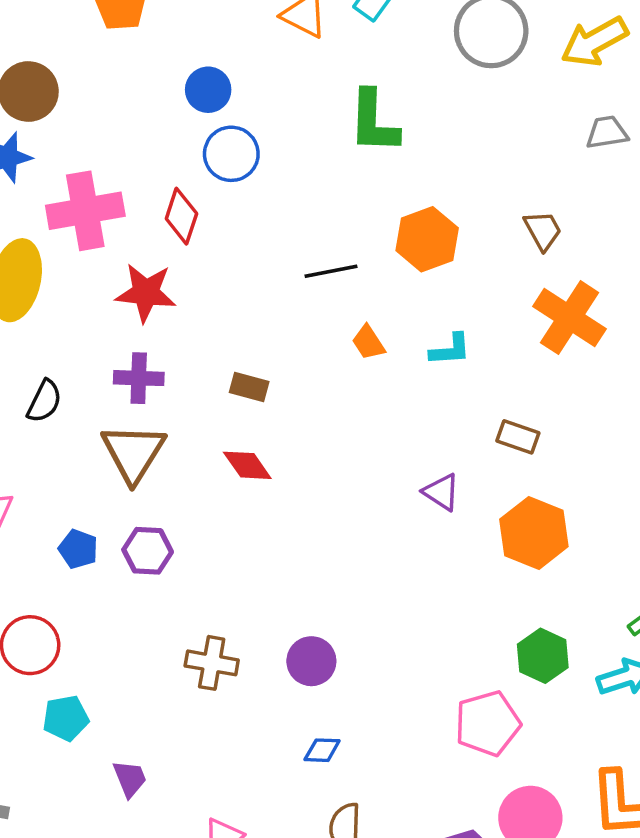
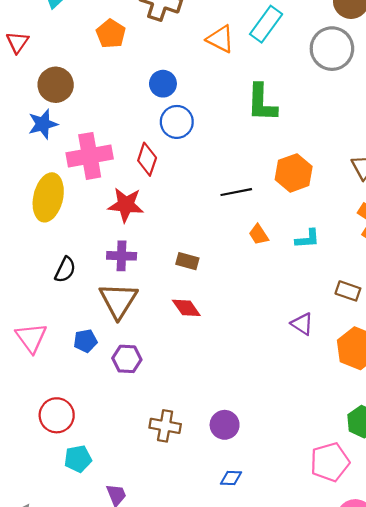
blue pentagon: (78, 549) -> (85, 341), moved, turned -30

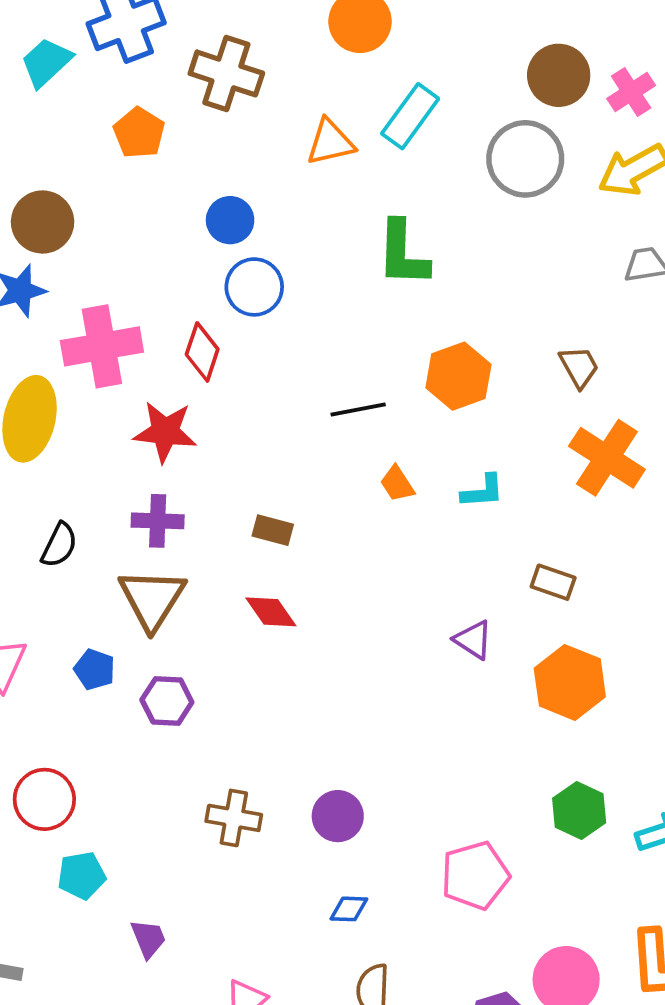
orange triangle: (220, 39) -> (330, 142), turned -40
blue pentagon: (85, 341) -> (95, 669), turned 30
pink pentagon: (330, 462) -> (475, 876), moved

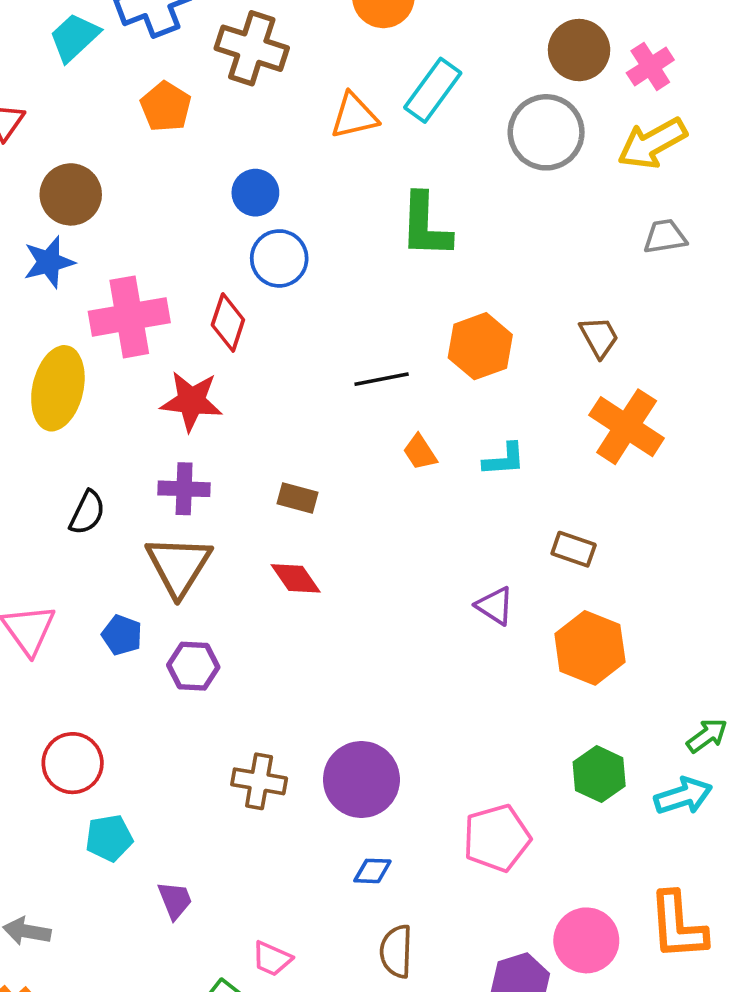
purple circle: (338, 816) -> (361, 780), size x1.5

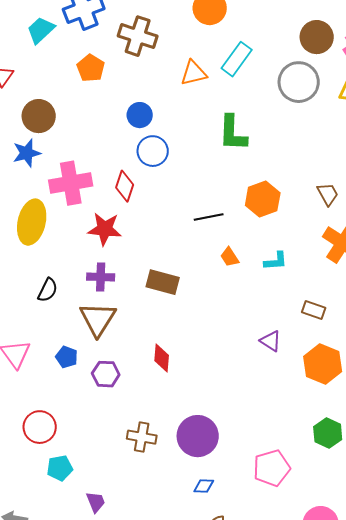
brown rectangle: (297, 498) -> (163, 282), size x1.5
red diamond: (296, 578) -> (162, 358), moved, turned 40

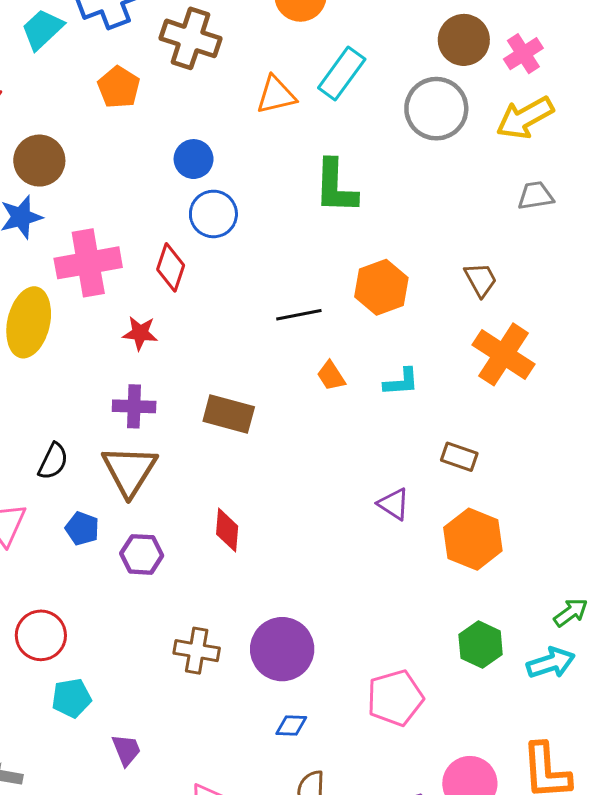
red star: (105, 229) -> (140, 333), size x0.7
black semicircle: (48, 290) -> (53, 461), moved

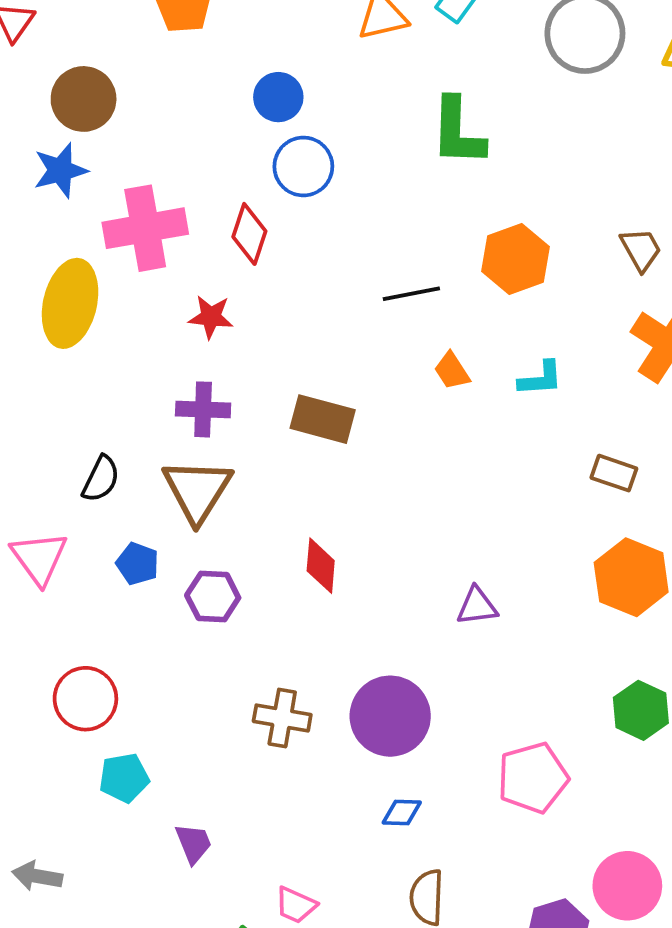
purple triangle: (394, 504) -> (477, 606), moved, turned -40

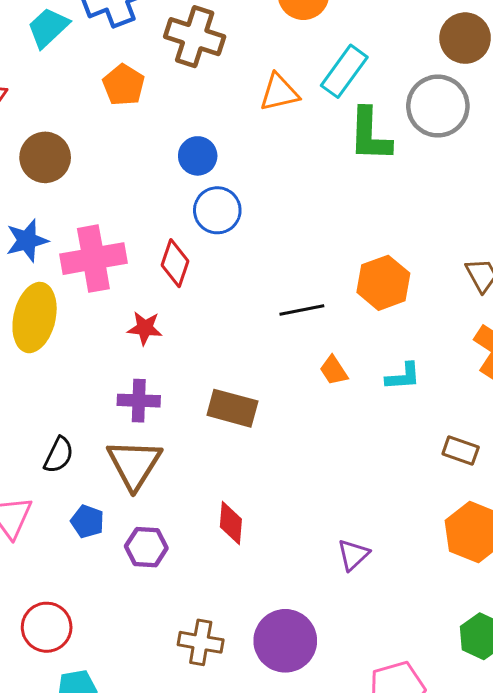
green L-shape: (458, 132) -> (370, 135), moved
blue star: (60, 170) -> (27, 240), moved
purple triangle: (477, 606) -> (353, 555), turned -36

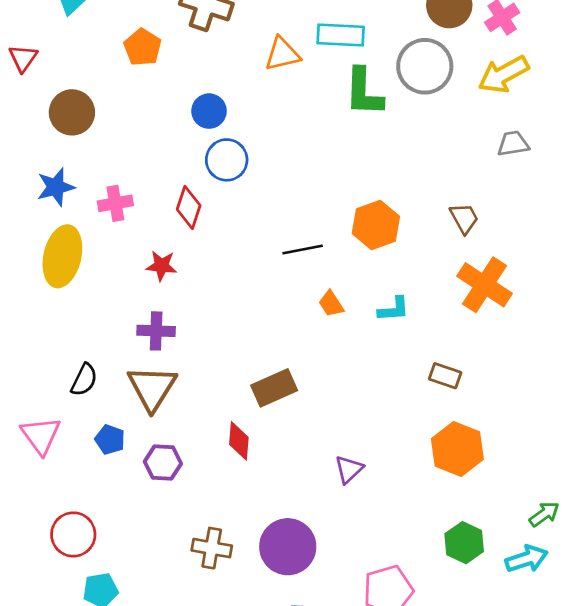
cyan rectangle: (344, 71) -> (341, 35), turned 57
pink cross: (93, 259) -> (115, 203), size x0.6
brown rectangle: (232, 408) -> (274, 388), moved, turned -39

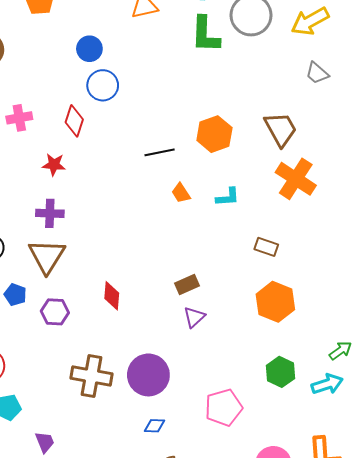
gray trapezoid: (513, 144) -> (317, 73), turned -130
brown trapezoid: (464, 218) -> (281, 129), size x1.5
brown rectangle: (274, 388) -> (187, 285), moved, size x0.7
brown cross: (212, 548) -> (91, 376), size x1.4

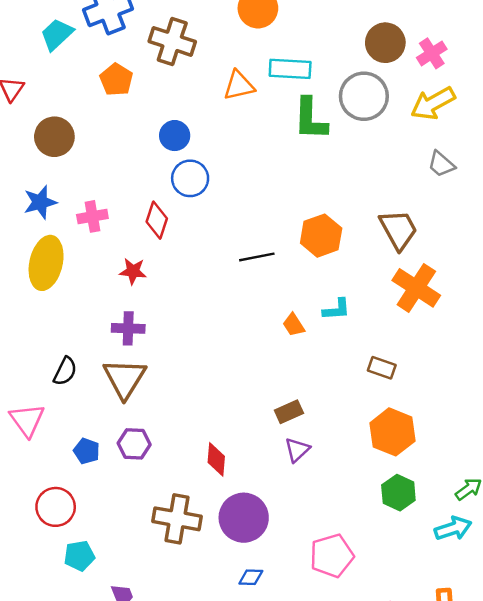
orange trapezoid: (181, 193) -> (294, 325), moved
blue pentagon: (15, 295) -> (87, 451), moved
red diamond: (112, 296) -> (216, 459), moved
green hexagon: (281, 372) -> (398, 493), moved

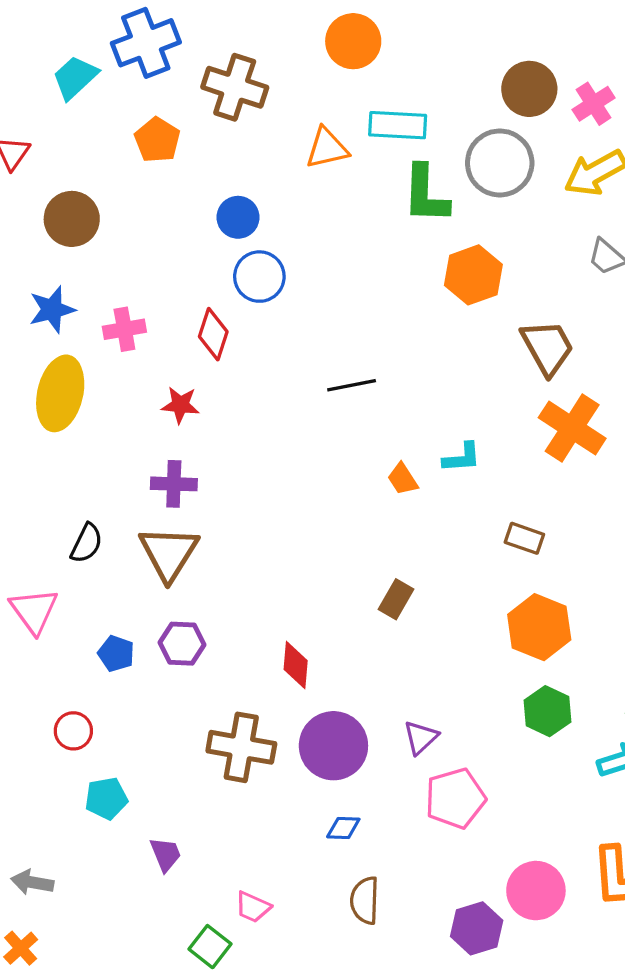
orange hexagon: (321, 236) -> (473, 275), moved
brown rectangle: (289, 412) -> (396, 599), turned -36
purple triangle: (297, 450) -> (421, 737), moved
red circle: (56, 507) -> (73, 731), size x0.7

